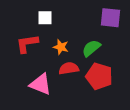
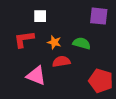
green semicircle: (91, 48) -> (82, 43), turned 54
red pentagon: (99, 76) -> (101, 81), moved

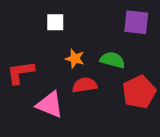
red L-shape: (24, 39) -> (20, 73), moved
red pentagon: (101, 81) -> (139, 92), moved, turned 30

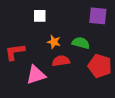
red pentagon: (139, 92) -> (100, 66), turned -30
pink triangle: (50, 105) -> (36, 75), turned -40

